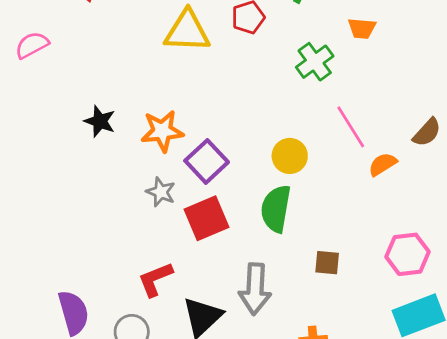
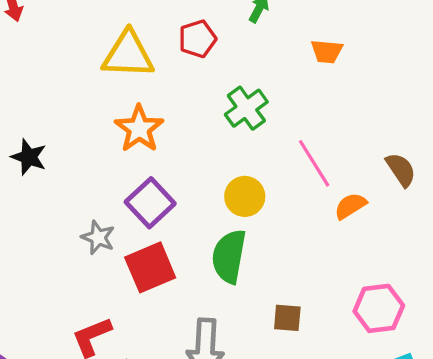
green cross: (315, 62) -> (246, 108), moved
orange star: (162, 131) -> (139, 129), moved, turned -30
brown semicircle: (427, 132) -> (401, 170), turned -76

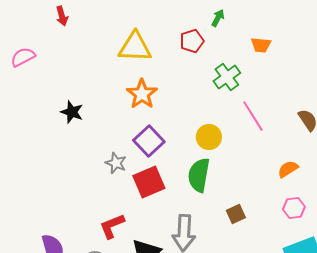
red pentagon: (197, 39) -> (192, 41), moved
green cross: (246, 108) -> (227, 77), moved
orange semicircle: (350, 206) -> (288, 169), moved
pink hexagon: (379, 308) -> (294, 208), size x0.7
brown square: (287, 318) -> (236, 214), turned -30

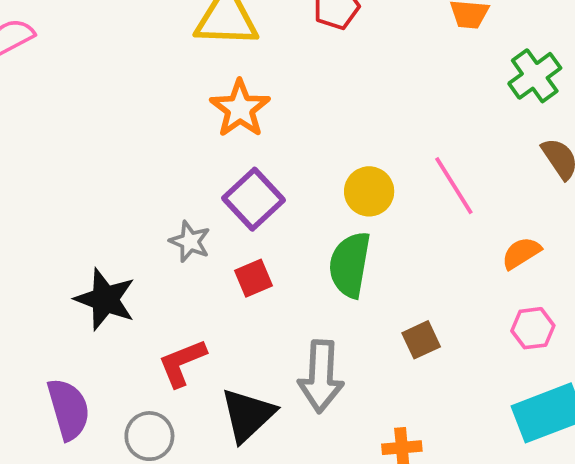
green cross: (227, 77) -> (535, 76), moved
black star: (72, 112) -> (105, 299), moved, size x1.4
pink line: (253, 116) -> (454, 186), moved
red square: (149, 182) -> (253, 278), size x0.6

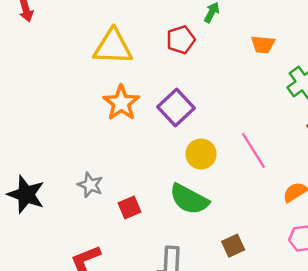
purple square: (253, 199) -> (176, 108), moved
green semicircle: (350, 265) -> (189, 199), turned -72
black star: (105, 299) -> (26, 194), moved

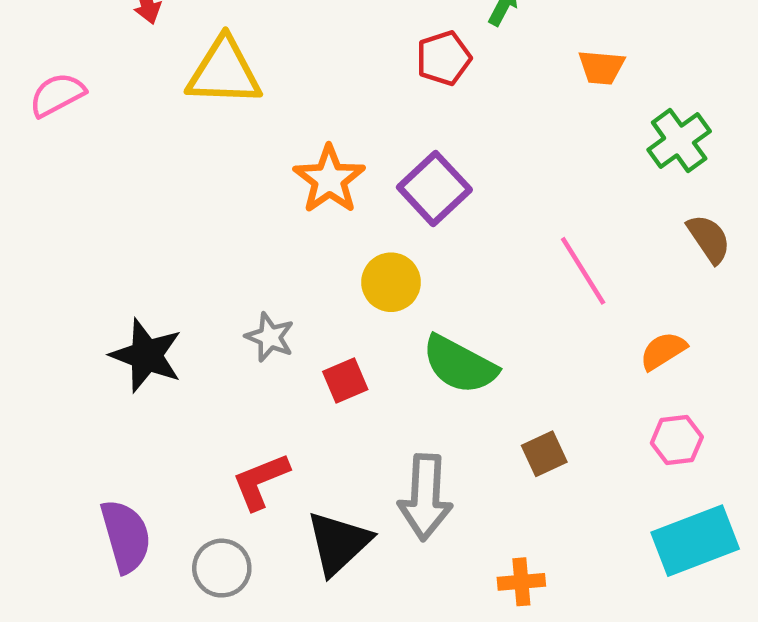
yellow triangle: (113, 47) -> (224, 72), moved
yellow circle: (201, 154) -> (391, 282), moved

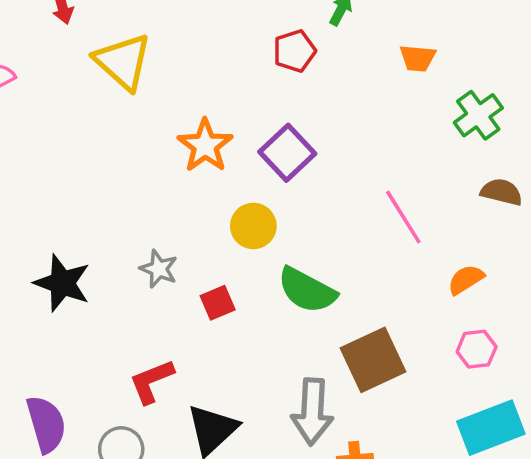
yellow triangle: (224, 72) -> (123, 62), turned 40
brown semicircle: (709, 239) -> (502, 192), turned -42
brown square: (544, 454) -> (373, 360), size x1.8
gray arrow: (425, 497) -> (312, 412), moved

